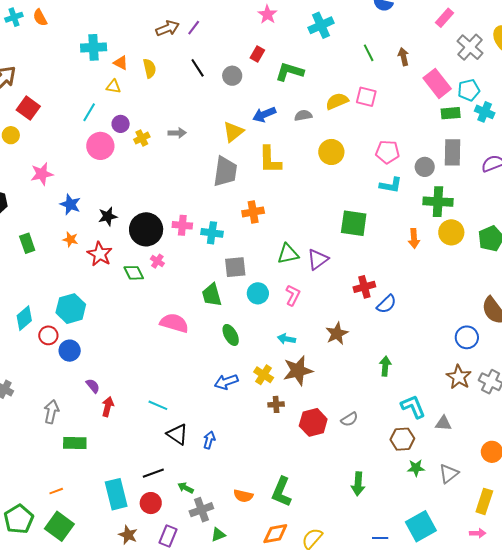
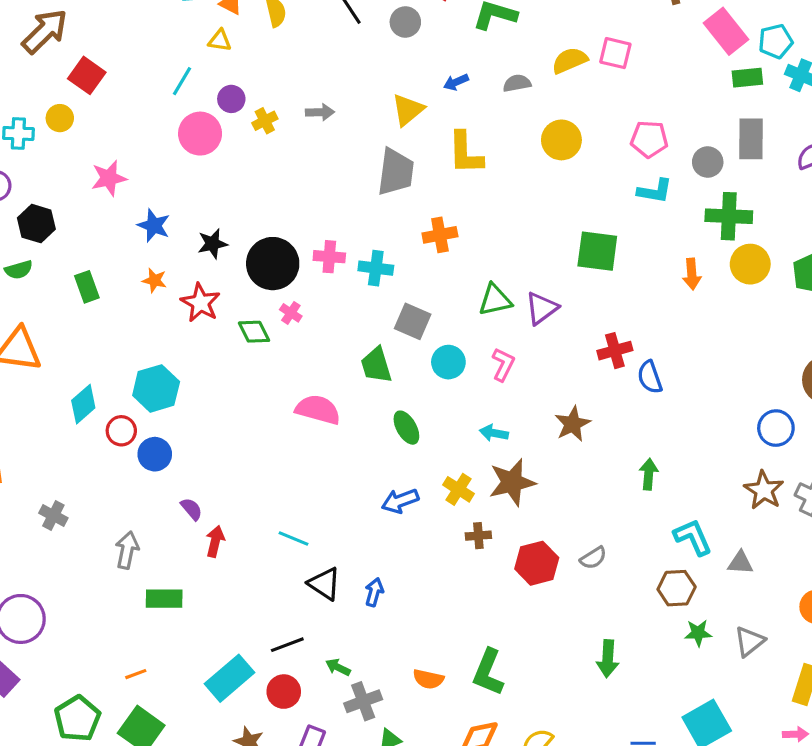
blue arrow: (264, 114) -> (456, 82), size x0.7
gray square: (235, 267) -> (413, 321), turned 30
blue semicircle: (386, 304) -> (650, 377), turned 115
cyan rectangle: (116, 494) -> (230, 678), turned 64

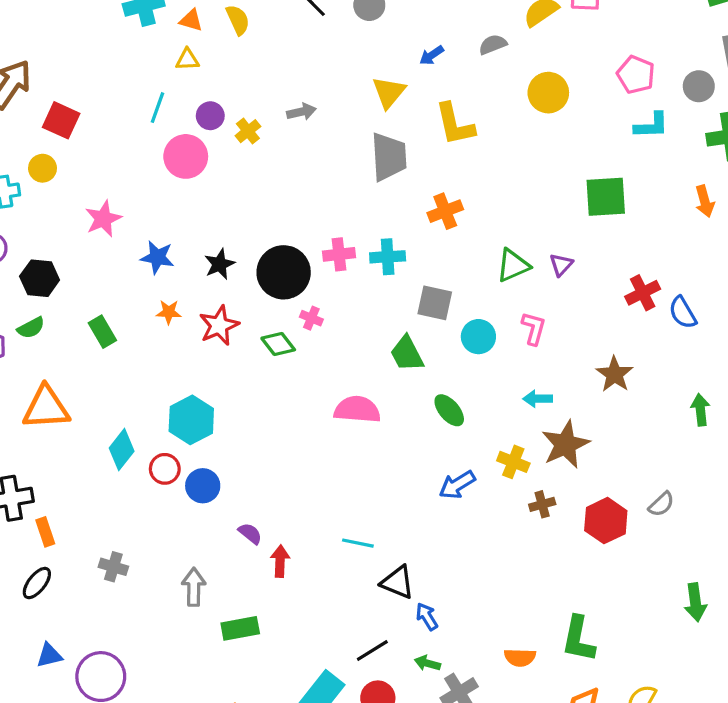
pink pentagon: (649, 139) -> (636, 75), turned 30
red star: (200, 303) -> (219, 325), turned 30
purple triangle: (542, 308) -> (561, 265), size x0.7
blue arrow: (374, 592) -> (427, 617), moved, turned -36

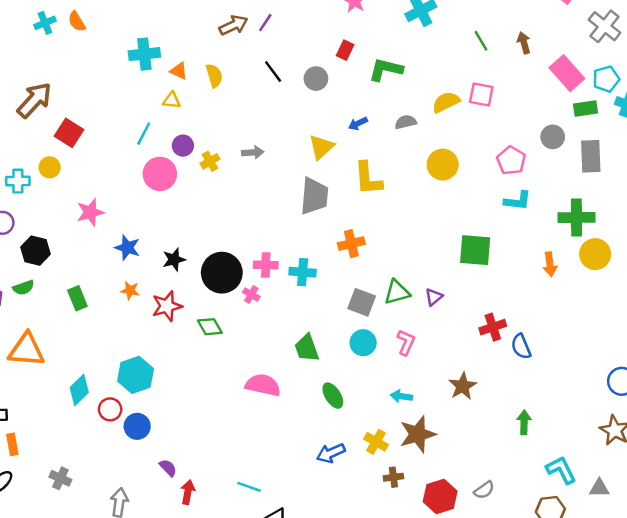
gray circle: (699, 86) -> (553, 137), moved
gray square: (435, 303) -> (362, 302), moved
pink cross: (311, 318) -> (251, 295), moved

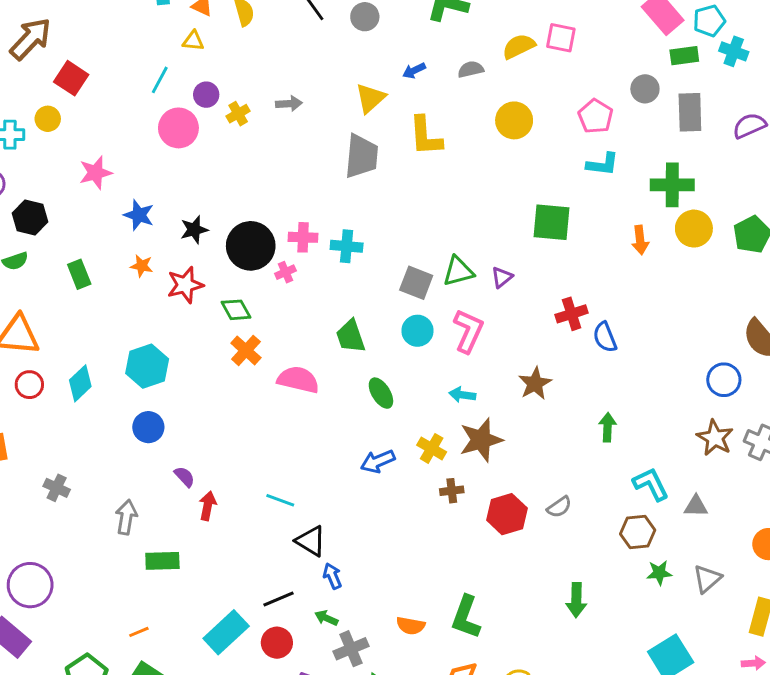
orange cross: (351, 244) -> (246, 350), moved, turned -35
pink cross: (251, 295) -> (285, 272), turned 35
pink L-shape: (406, 342) -> (468, 331), size x1.4
red circle: (110, 409) -> (29, 385), moved

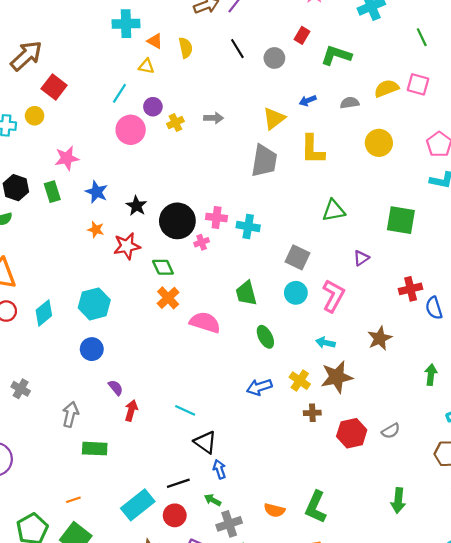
black star: (194, 230) -> (136, 206), turned -30
green triangle: (458, 271) -> (334, 211), moved
green rectangle: (79, 274) -> (52, 192), moved

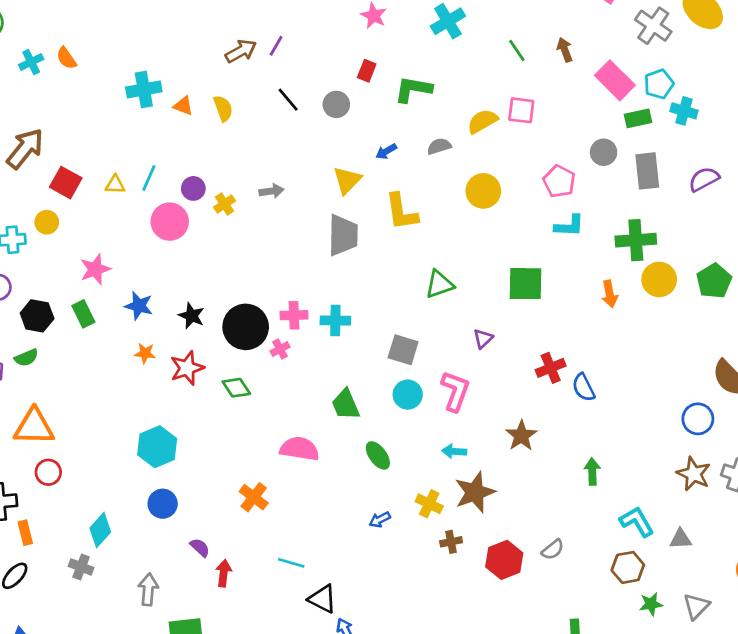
yellow triangle: (146, 66) -> (115, 185), moved
orange cross: (168, 298) -> (254, 497), moved
cyan diamond: (44, 313) -> (100, 530), moved
blue arrow: (259, 387) -> (380, 520), size x0.7

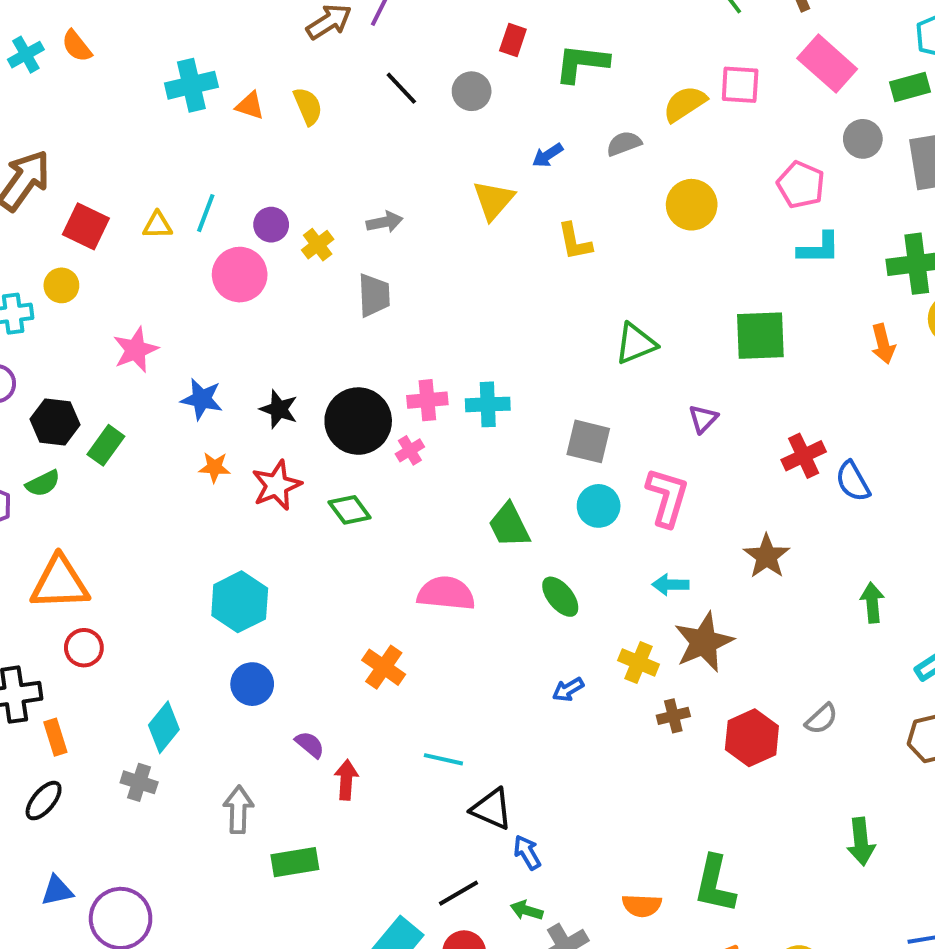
pink rectangle: (615, 80) -> (827, 64), moved
yellow L-shape: (401, 212) -> (575, 242), size x0.7
gray trapezoid: (343, 235) -> (374, 295), moved, size x0.7
green rectangle: (83, 314) -> (106, 445), moved, turned 65

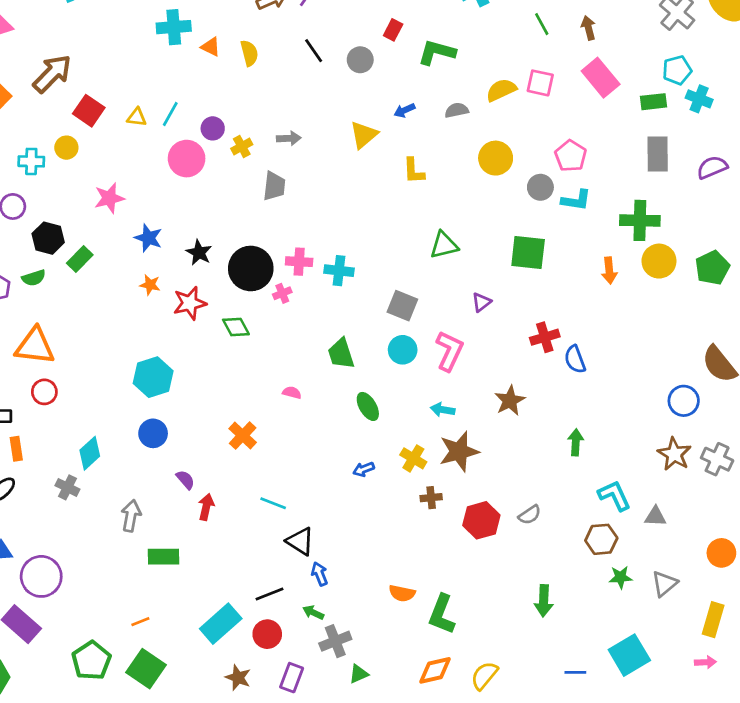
gray circle: (863, 139) -> (540, 187), moved
pink semicircle: (446, 593) -> (292, 393), size x0.5
orange semicircle: (642, 906) -> (402, 593), moved

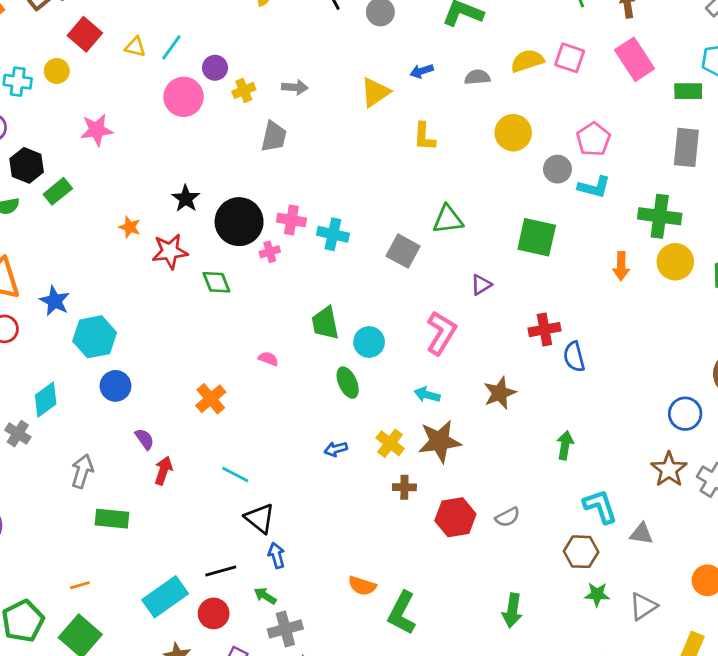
blue star: (148, 238) -> (55, 301), moved
gray square: (402, 306) -> (403, 251), moved
cyan circle: (403, 350) -> (369, 342), moved
cyan hexagon: (153, 377) -> (95, 337), moved

